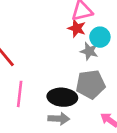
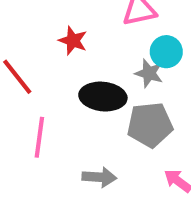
red star: (77, 28) -> (73, 41), moved
black ellipse: (62, 97) -> (103, 97), moved

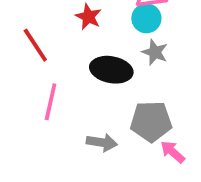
cyan circle: (166, 52) -> (146, 18), moved
gray pentagon: (150, 125) -> (151, 121), moved

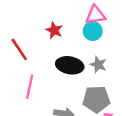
gray star: (155, 52) -> (98, 65), moved

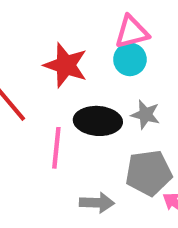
red star: (54, 30) -> (66, 65), size x1.5
pink line: (30, 87) -> (56, 148), moved

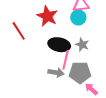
pink line: (56, 148) -> (66, 60), moved
gray arrow: (97, 203) -> (56, 73), moved

